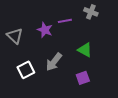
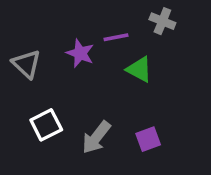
green triangle: (85, 50) -> (139, 69), moved
gray arrow: (54, 62) -> (96, 137), moved

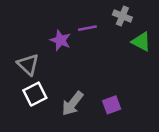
gray triangle: (27, 64) -> (28, 64), moved
green triangle: (139, 69) -> (141, 42), moved

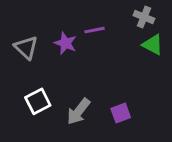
gray cross: (122, 16) -> (144, 17), moved
gray triangle: (28, 64) -> (26, 48), moved

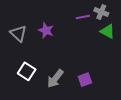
purple line: (95, 30) -> (83, 17), moved
white square: (38, 101) -> (27, 71), turned -30

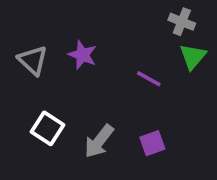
purple line: (83, 17) -> (149, 79), moved, turned 40
green triangle: (107, 31) -> (193, 57), turned 42

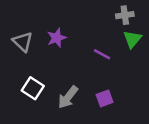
gray cross: (182, 22) -> (125, 15), turned -30
purple star: (82, 55) -> (57, 38), turned 30

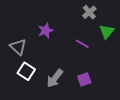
gray cross: (125, 15) -> (89, 12), moved, turned -32
gray triangle: (23, 42) -> (18, 47), moved

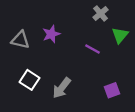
gray triangle: (18, 47) -> (20, 40), moved, turned -30
purple square: (84, 79) -> (112, 90), moved

